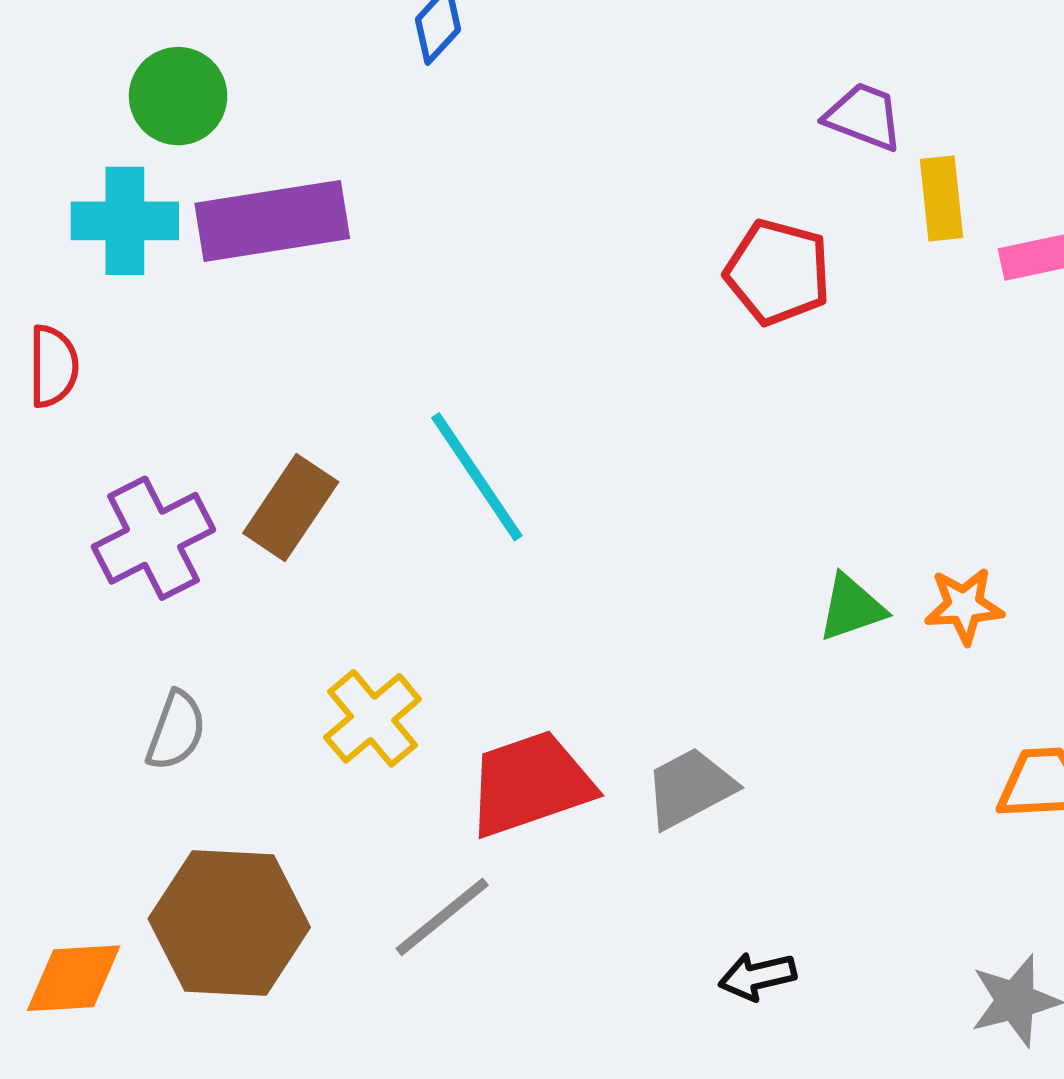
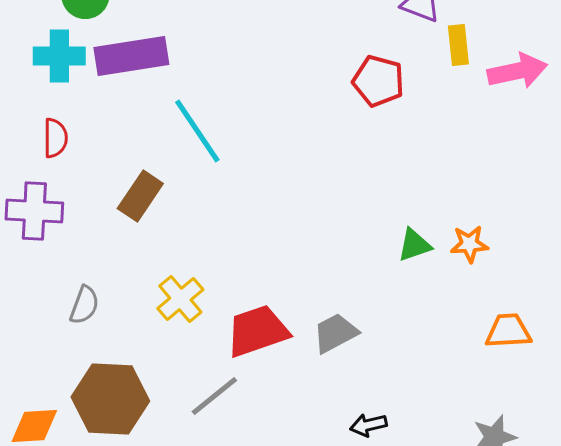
red semicircle: (53, 366) -> (55, 138), moved
cyan line: (477, 477) -> (197, 131), moved
purple cross: (154, 538) -> (34, 211), moved, turned 30

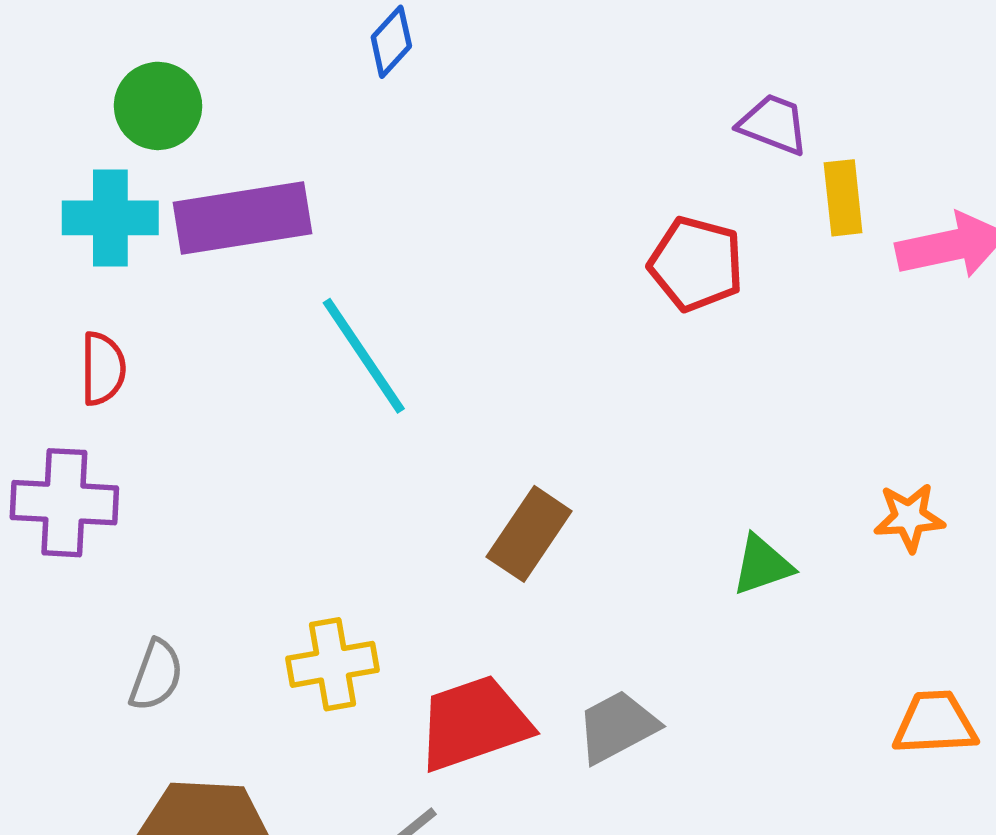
brown rectangle: (140, 196) -> (529, 534), moved
orange star: (469, 244) -> (909, 517), moved
yellow cross: (180, 299) -> (332, 664), turned 30

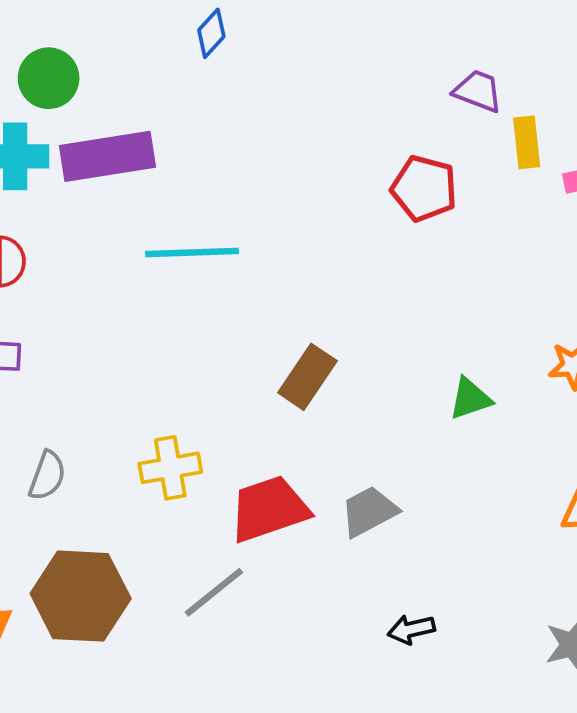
cyan line: (364, 356) -> (192, 253), turned -58

